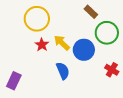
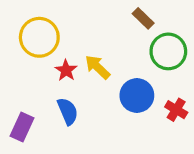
yellow circle: (37, 19) -> (39, 37), moved
blue circle: (84, 50) -> (137, 96), moved
blue semicircle: (63, 71) -> (68, 111), moved

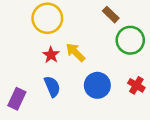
yellow circle: (39, 37) -> (47, 18), moved
blue circle: (137, 96) -> (97, 85), moved

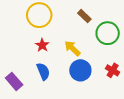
brown rectangle: (111, 15) -> (84, 16), moved
yellow arrow: (75, 52) -> (72, 48), moved
purple rectangle: (17, 99) -> (14, 81), turned -66

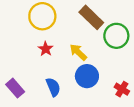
brown rectangle: (84, 16) -> (91, 17), size x1.6
red cross: (113, 70) -> (122, 89), moved
blue semicircle: (43, 71) -> (53, 87), moved

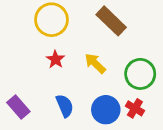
green circle: (116, 36) -> (140, 74), moved
blue circle: (87, 76) -> (106, 110), moved
red cross: (122, 89) -> (135, 108), moved

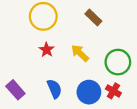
brown rectangle: (111, 21) -> (93, 17), size x0.7

